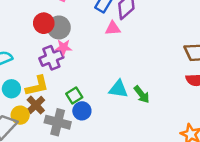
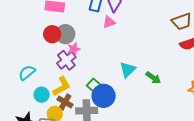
cyan triangle: (118, 89) -> (128, 70), turned -36
green arrow: (142, 94) -> (153, 78), moved
blue circle: (82, 111) -> (104, 96), size x1.5

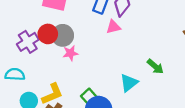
purple cross: (66, 60) -> (28, 42), moved
cyan semicircle: (27, 73) -> (15, 74), turned 36
green arrow: (153, 78) -> (155, 67), moved

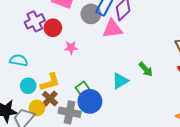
pink triangle: (113, 27) -> (112, 29), size x1.5
gray circle: (63, 35) -> (91, 14), moved
purple cross: (28, 42) -> (35, 21), moved

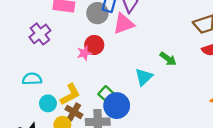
red circle: (53, 28) -> (94, 45), moved

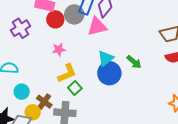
red circle: (94, 45) -> (55, 19), moved
cyan triangle: (144, 77) -> (106, 58), moved
yellow L-shape: (70, 94) -> (67, 73), moved
blue circle: (117, 106) -> (109, 73), moved

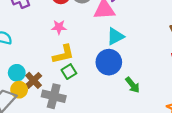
cyan triangle: (106, 58) -> (115, 36), moved
green arrow: (134, 62) -> (133, 85), moved
cyan circle: (22, 92) -> (17, 73), moved

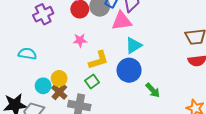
yellow L-shape: (63, 54) -> (99, 60), moved
yellow circle: (19, 90) -> (59, 78), moved

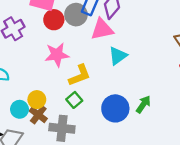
pink star: (80, 40) -> (57, 55), size x1.5
blue circle: (129, 70) -> (115, 108), moved
green arrow: (153, 90) -> (143, 104), turned -98

